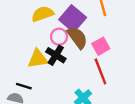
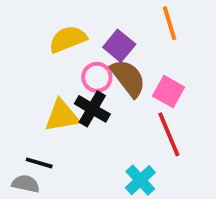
purple square: (73, 19) -> (119, 46), size x0.7
pink square: (101, 46) -> (169, 92), turned -30

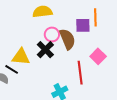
purple square: (119, 46) -> (83, 25), moved, turned 35
pink square: (169, 92) -> (98, 56), moved
yellow triangle: (62, 116) -> (21, 57), moved

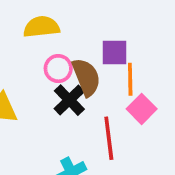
orange line: (95, 17) -> (130, 79), moved
black cross: (45, 50) -> (69, 100), moved

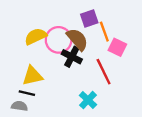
yellow semicircle: (41, 27) -> (36, 36), moved
pink circle: (58, 69) -> (59, 40), size x1.5

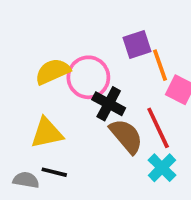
brown semicircle: (77, 39) -> (126, 136), moved
black line: (27, 93) -> (54, 172), moved
cyan cross: (88, 100) -> (162, 168), moved

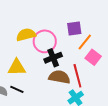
orange line: (160, 65) -> (85, 42), turned 48
black cross: (109, 104) -> (53, 58), turned 30
brown semicircle: (126, 136) -> (59, 77), turned -50

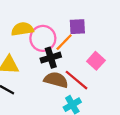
orange line: (85, 42) -> (64, 42), moved
red line: (77, 76) -> (76, 80), turned -40

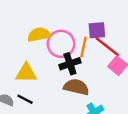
orange line: (64, 42) -> (83, 47), turned -30
red line: (76, 80) -> (107, 47), moved

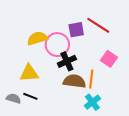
purple square: (97, 30) -> (76, 30), moved
orange line: (83, 47) -> (91, 79), moved
red line: (107, 47) -> (98, 25), moved

